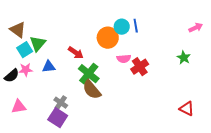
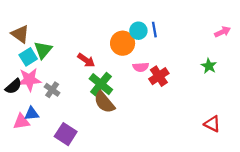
blue triangle: (49, 67) -> (32, 114), moved
pink star: (26, 70) -> (29, 80), size x1.5
gray cross: (61, 103) -> (52, 90), moved

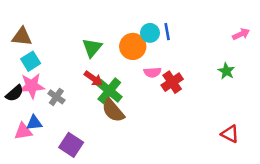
brown triangle: (20, 34) -> (22, 37), turned -30
green triangle: (43, 50) -> (92, 48), moved
red arrow: (86, 60) -> (93, 78), moved

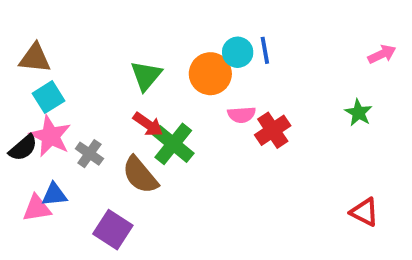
pink star: (32, 86) -> (50, 136), turned 30
brown semicircle: (113, 110) -> (140, 175), moved

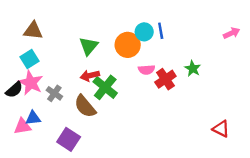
brown triangle: (35, 58) -> (33, 31), moved
green star: (359, 113) -> (193, 69), moved
red arrow: (148, 124) -> (90, 76), turned 132

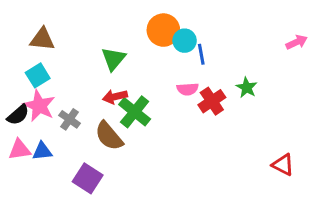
blue line: (161, 31) -> (201, 54), moved
orange circle: (128, 45) -> (163, 30), moved
pink triangle: (22, 126) -> (20, 150), moved

